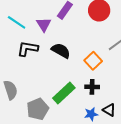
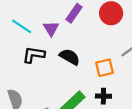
orange square: (93, 61) -> (105, 68), turned 30

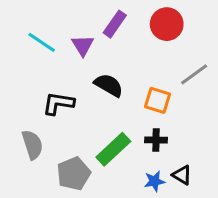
black L-shape: (34, 55) -> (58, 103), moved
orange square: (105, 68) -> (158, 100), turned 30

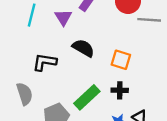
cyan line: (42, 42) -> (32, 15), turned 70
gray line: (194, 74) -> (149, 20), moved, turned 40

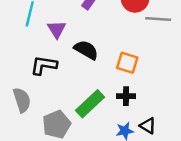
purple triangle: (63, 17) -> (57, 29), moved

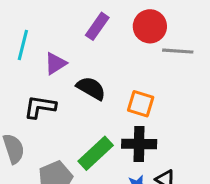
purple triangle: (57, 29) -> (55, 63), turned 30
black cross: (126, 96) -> (139, 144), size x1.5

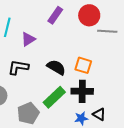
black semicircle: (91, 88) -> (56, 67), moved

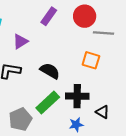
orange square: (83, 65) -> (91, 60), moved
black triangle: (99, 114) -> (102, 112), moved

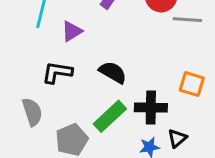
orange square: (91, 60) -> (192, 84), moved
black triangle: (102, 112) -> (177, 138), moved, turned 48

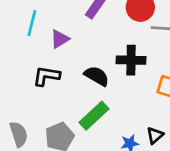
black cross: (151, 108) -> (131, 60), moved
gray semicircle: (32, 112) -> (19, 134), moved

